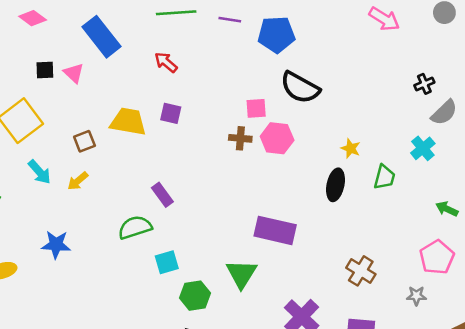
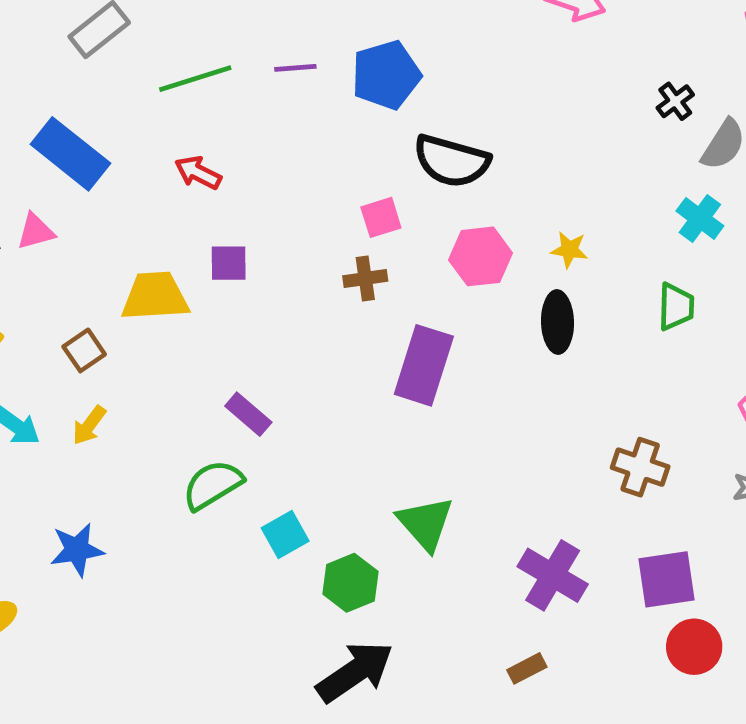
pink triangle: (74, 73) -> (36, 232), turned -45
pink hexagon: (277, 138) -> (480, 256), moved
green trapezoid: (384, 177) -> (676, 307), moved
purple rectangle: (275, 230) -> (424, 365), moved, turned -72

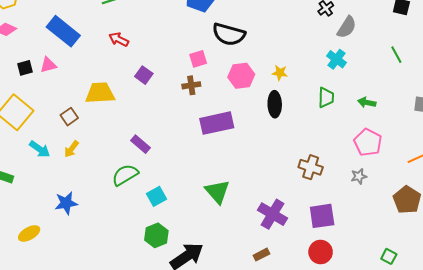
purple square: (229, 263) -> (144, 75), moved, turned 36
purple rectangle: (424, 365) -> (217, 123), turned 60
green hexagon: (350, 583) -> (156, 235), moved
red circle: (694, 647) -> (321, 252), moved

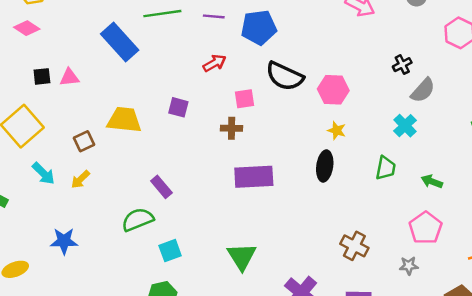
blue rectangle: (63, 31) -> (120, 42), moved
red arrow: (119, 39) -> (215, 63), moved, turned 114
purple square: (144, 75) -> (178, 107), turned -30
pink hexagon: (241, 76) -> (333, 90), moved

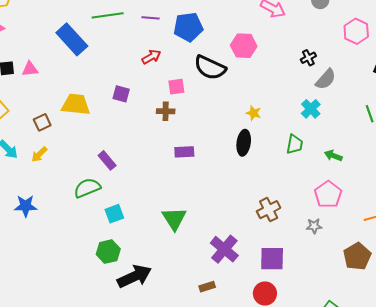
pink hexagon: (333, 90) -> (244, 46), moved
purple rectangle: (254, 177) -> (184, 152), size x0.6
brown cross: (354, 246) -> (269, 210), turned 35

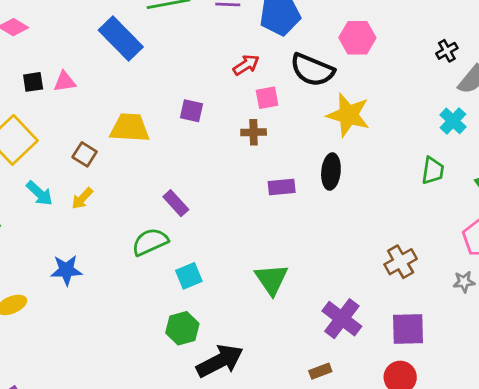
red arrow: (151, 57) -> (246, 65), moved
yellow star: (254, 113) -> (348, 115), moved, size x2.0
brown square: (42, 122) -> (85, 154), turned -30
black ellipse: (244, 143) -> (331, 171), moved

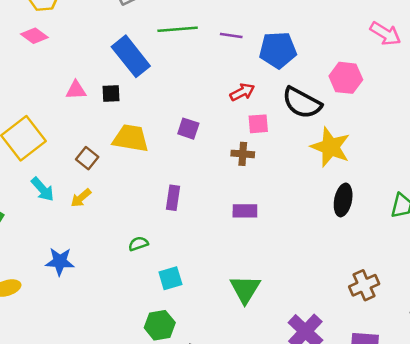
black square: (33, 82) -> (111, 94), moved
black ellipse: (331, 171) -> (343, 200), moved
purple rectangle: (282, 187) -> (245, 211), moved
purple rectangle: (176, 203) -> (173, 198), moved, turned 45
green semicircle: (150, 242) -> (138, 244), size x0.6

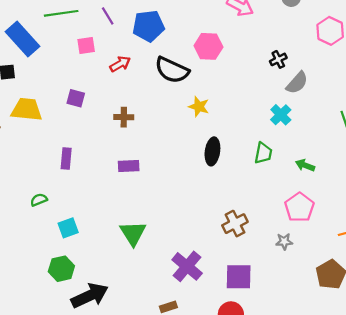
purple line: (231, 35) -> (108, 16), turned 54
pink square: (258, 124) -> (86, 46), moved
yellow star: (330, 147) -> (199, 107), size x0.6

